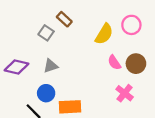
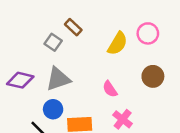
pink semicircle: (114, 62) -> (110, 89), moved
gray triangle: (51, 66) -> (58, 79), size x1.5
pink cross: (125, 93) -> (123, 119), moved

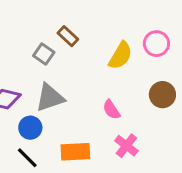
blue circle: (53, 109) -> (30, 128), moved

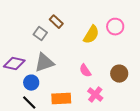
brown circle: (162, 95) -> (119, 74), moved

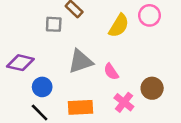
gray square: (40, 34) -> (54, 24), turned -32
gray triangle: (44, 63) -> (80, 61), moved
brown circle: (119, 74) -> (152, 88), moved

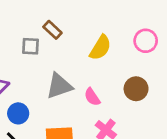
pink circle: (150, 15) -> (146, 41), moved
brown circle: (152, 88) -> (136, 89), moved

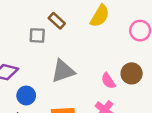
yellow semicircle: (100, 48) -> (100, 16), moved
pink semicircle: (92, 97) -> (108, 81), moved

